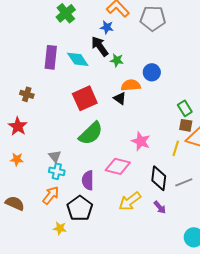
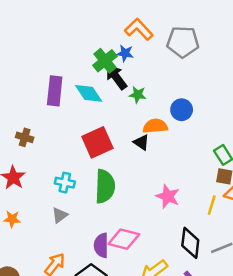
green cross: (66, 13) -> (105, 61), moved
green semicircle: (91, 133) -> (105, 186), turned -44
gray triangle: (55, 156) -> (60, 215), turned 32
pink diamond: (118, 166) -> (124, 239), moved
cyan cross: (57, 171) -> (65, 183), moved

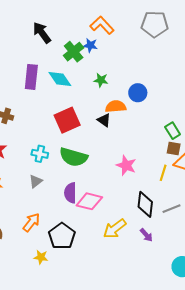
gray pentagon: (183, 42) -> (155, 24), moved
black arrow: (116, 77) -> (42, 33), moved
green semicircle: (105, 186) -> (74, 157), turned 104
purple semicircle: (101, 245) -> (70, 193), moved

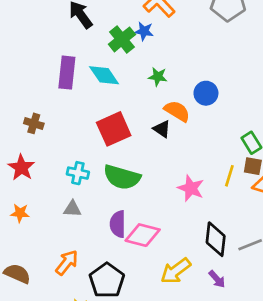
orange semicircle: (116, 106) -> (177, 111), turned 36
yellow line: (163, 173) -> (229, 176), moved
gray triangle: (36, 181) -> (72, 209), turned 40

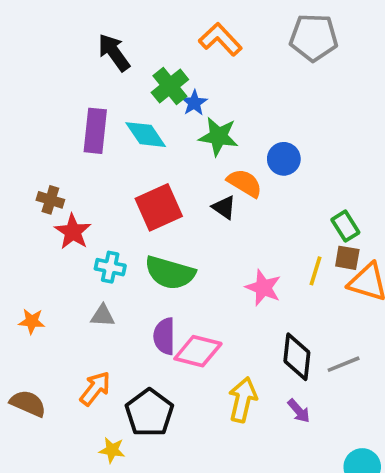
blue star: (144, 31) -> (194, 103), moved, turned 30
green star: (158, 77) -> (218, 136), size x1.5
red star: (21, 168) -> (73, 232), moved
yellow arrow: (176, 271) -> (243, 400), turned 140

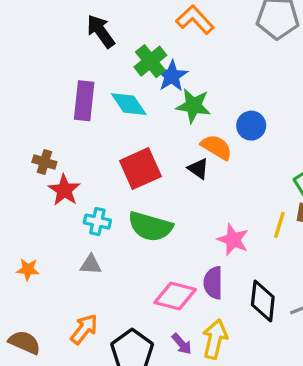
blue star: (194, 103) -> (172, 76), size x1.4
purple semicircle: (164, 336) -> (213, 283), moved
purple arrow: (299, 411) -> (182, 344), moved

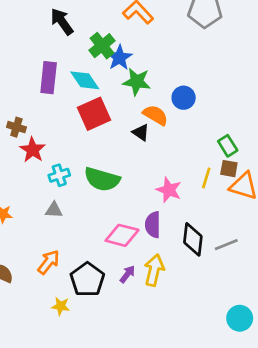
red square: (140, 169) -> (94, 114), moved
cyan cross: (97, 222) -> (59, 175), turned -30
purple arrow: (182, 344) -> (127, 274), turned -102

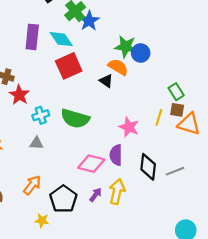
green star: (137, 82) -> (126, 47), moved

